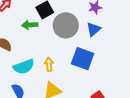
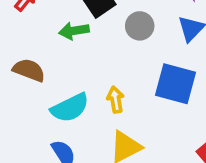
gray circle: (66, 25) -> (140, 26), size x0.6

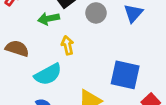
blue square: (176, 84) -> (125, 75), moved
yellow arrow: (115, 100) -> (67, 45), moved

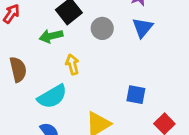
brown semicircle: (17, 48) -> (18, 69), turned 60
blue square: (125, 75) -> (136, 95), size x0.6

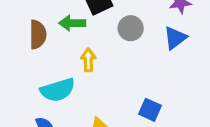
brown semicircle: (18, 69) -> (38, 35), moved

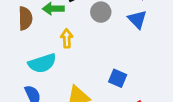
blue triangle: (175, 38) -> (137, 19), turned -36

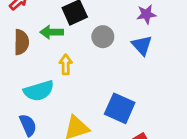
blue square: (118, 78) -> (120, 108), size x1.5

